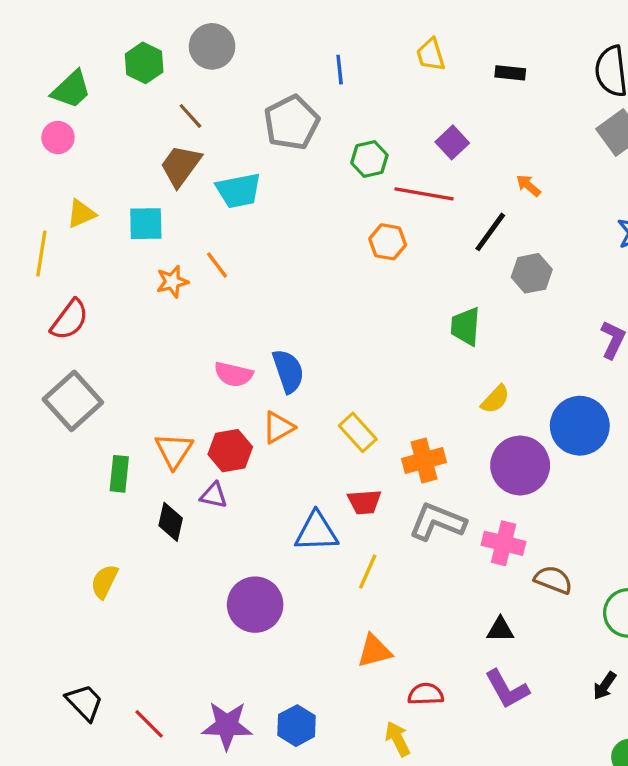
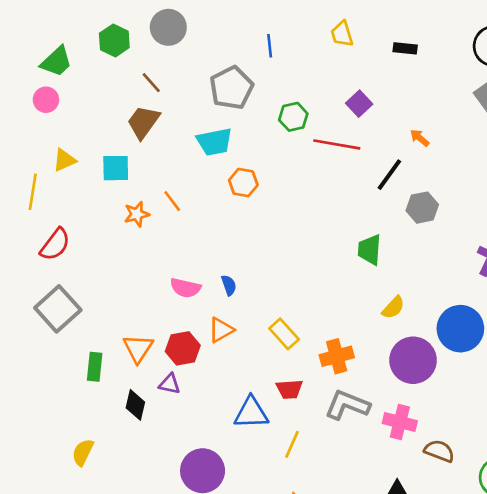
cyan trapezoid: (239, 190) -> (214, 142), moved
orange hexagon: (388, 242) -> (243, 183), moved
blue semicircle: (288, 371) -> (229, 285), size x0.6

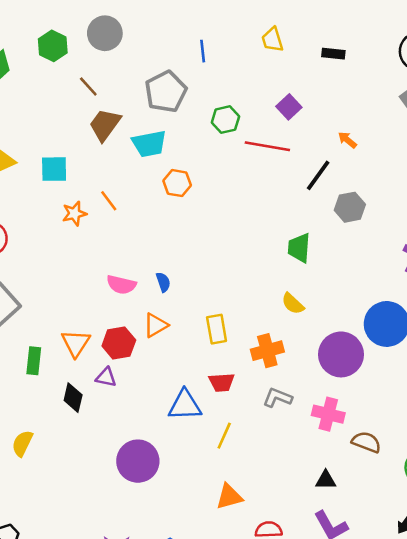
brown trapezoid: (143, 122) -> (105, 125), moved
yellow semicircle: (393, 308) -> (293, 304), moved, turned 90
yellow rectangle: (284, 334) -> (217, 329), turned 32
gray L-shape: (347, 405) -> (278, 398), size x0.7

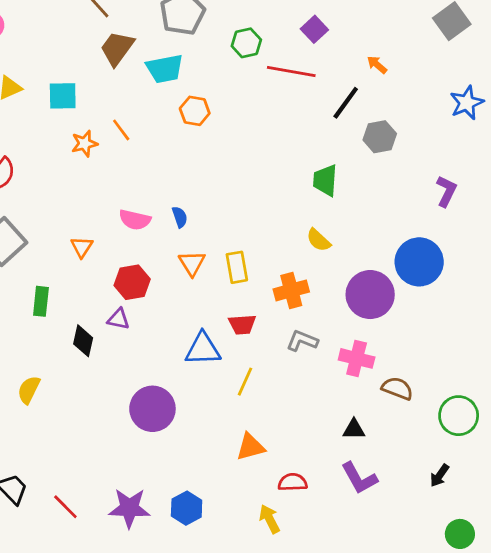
orange triangle: (156, 325) -> (192, 263), moved, turned -32
orange triangle: (76, 343) -> (82, 247), moved, size x0.7

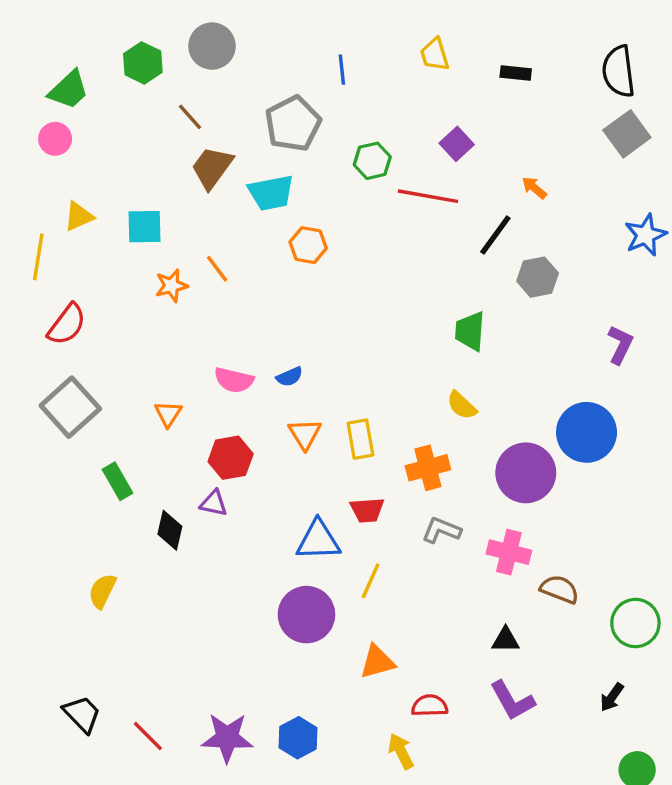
blue semicircle: (180, 217) -> (290, 377), turned 85
green rectangle: (41, 301) -> (118, 481), turned -36
purple circle: (152, 409) -> (306, 615), moved

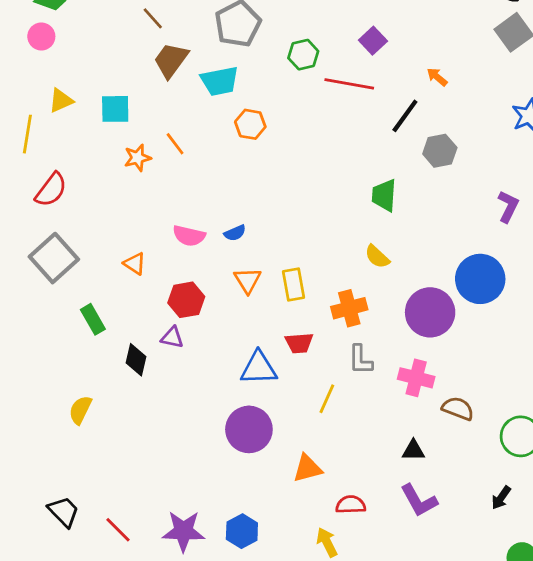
orange triangle: (168, 414) -> (135, 264), turned -30
gray L-shape: (441, 530) -> (360, 360), turned -112
yellow line: (371, 581) -> (327, 399), moved

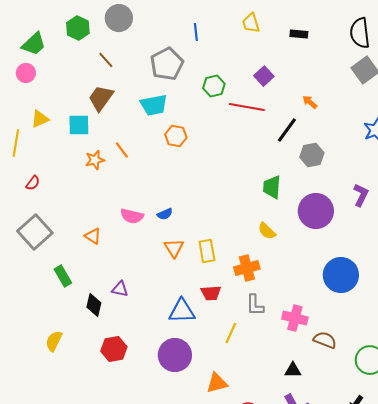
brown trapezoid: (171, 60) -> (101, 98), moved
red semicircle: (51, 190) -> (33, 183), size x0.6
blue circle: (480, 279) -> (341, 275), moved
red hexagon: (186, 300) -> (114, 349), moved
purple circle: (430, 312) -> (316, 211), moved

